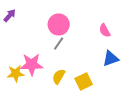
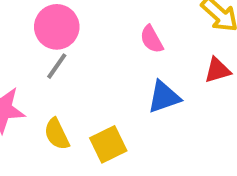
yellow semicircle: (59, 76) -> (57, 134), turned -56

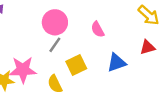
pink semicircle: (152, 39) -> (98, 29), moved
yellow square: (108, 144) -> (76, 65), moved

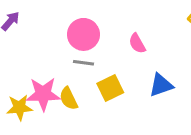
gray line: (55, 45) -> (83, 63), turned 63
yellow semicircle: (55, 84) -> (69, 99), moved

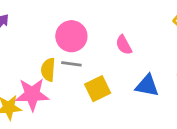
blue triangle: (161, 85) -> (147, 86), turned 30
yellow semicircle: (69, 99) -> (48, 70), moved, turned 30

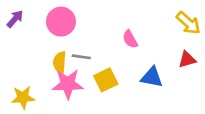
pink circle: (71, 36) -> (61, 22), moved
pink star: (32, 94) -> (68, 84), moved

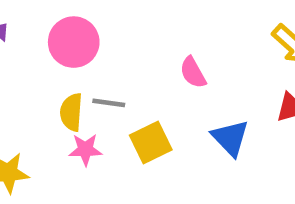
blue triangle: (152, 77) -> (230, 138), turned 35
pink star: (68, 84) -> (85, 150), size x0.6

